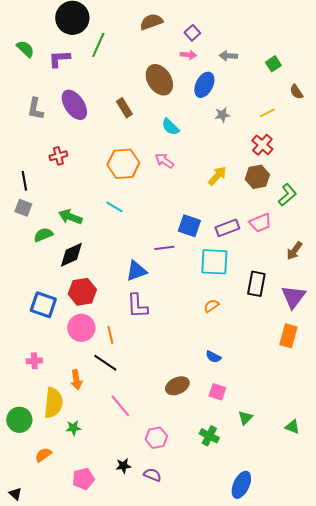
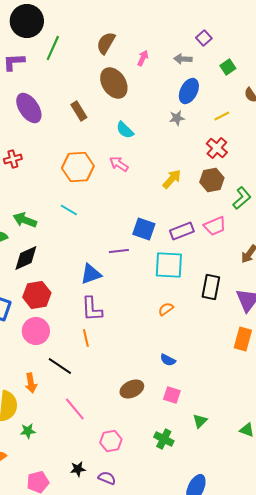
brown semicircle: (151, 22) -> (106, 43), moved, turned -40
purple square: (192, 33) -> (204, 38), moved
pink arrow: (188, 55) -> (143, 58), turned -70
blue ellipse: (204, 85) -> (189, 91), moved
orange line: (110, 335) -> (86, 338), moved

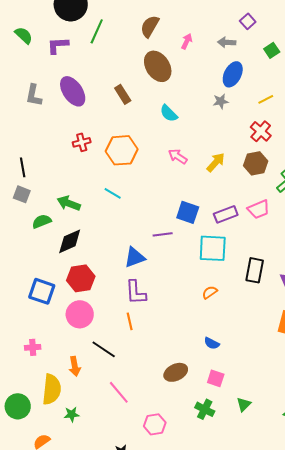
red cross: (13, 159) -> (82, 142), moved
pink arrow: (119, 164) -> (178, 156), moved
green cross: (164, 439) -> (205, 409), moved

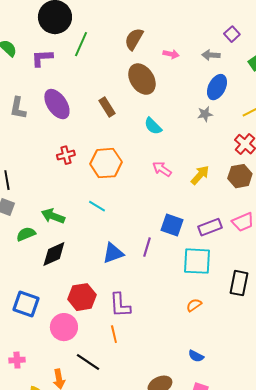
pink arrow: (187, 41) -> (171, 54), turned 77
purple line: (163, 234) -> (147, 247), turned -66
blue triangle: (135, 257) -> (113, 253), moved
red hexagon: (81, 278) -> (82, 297), moved

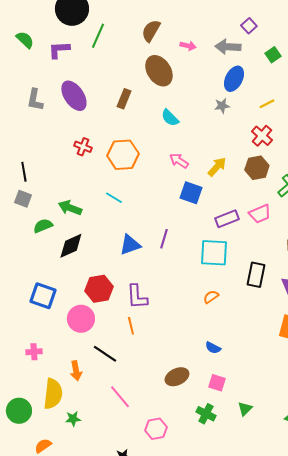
gray arrow: (211, 55) -> (228, 47), size x1.4
brown rectangle: (107, 107) -> (124, 99), turned 54
red cross: (66, 155) -> (83, 147), turned 36
blue square: (172, 225) -> (191, 193), moved

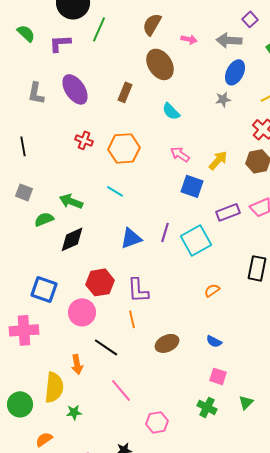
black line: (24, 172) -> (23, 146), moved
cyan square: (214, 253) -> (196, 240), moved, turned -32
pink cross: (34, 352) -> (24, 330), moved, size x1.8
brown ellipse: (177, 377) -> (167, 343), moved

